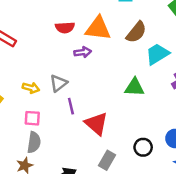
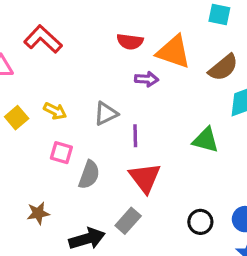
yellow arrow: (31, 88) -> (55, 111), moved
purple line: (71, 106) -> (135, 136), moved
gray semicircle: (34, 142) -> (89, 175), moved
gray rectangle: (107, 160) -> (128, 221), moved

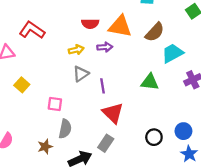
yellow arrow: (55, 111) -> (76, 50), moved, turned -32
gray semicircle: (89, 175) -> (65, 129), moved

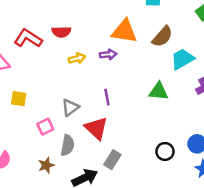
red semicircle: (90, 24) -> (61, 32), moved
gray triangle: (81, 74) -> (70, 107), moved
yellow square: (22, 85) -> (19, 99), turned -32
pink square: (55, 104) -> (45, 127), moved, turned -32
red triangle: (113, 113) -> (96, 128), moved

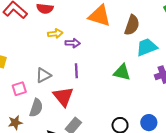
brown semicircle: (162, 37) -> (132, 25), turned -30
purple arrow: (108, 55) -> (73, 43), moved

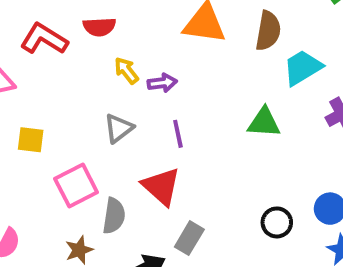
yellow arrow: (55, 34) -> (126, 71), turned -112
gray triangle: (43, 75) -> (119, 128), moved
pink square: (19, 89) -> (76, 185), size x1.5

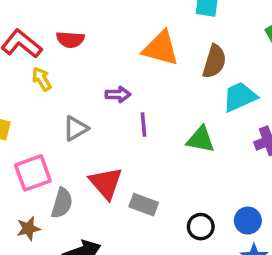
yellow arrow: (126, 71) -> (42, 79), moved
purple line: (178, 134) -> (143, 125), moved
gray rectangle: (189, 238) -> (144, 205), moved, turned 72

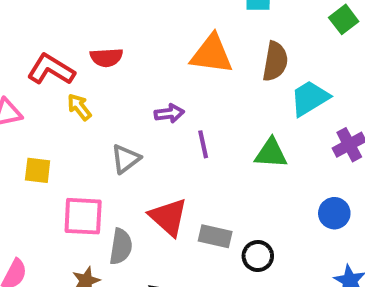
pink square: (33, 173) -> (83, 216), turned 30
blue circle: (248, 221) -> (334, 213), moved
black circle: (201, 227) -> (258, 256), moved

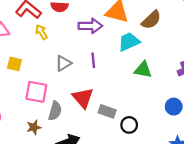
brown semicircle: (275, 61) -> (151, 20), turned 30
cyan trapezoid: (310, 98) -> (129, 42), moved
purple arrow: (169, 113) -> (90, 26), moved, size x1.5
purple line: (203, 144) -> (93, 60), moved

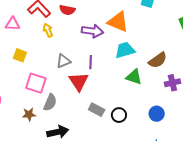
brown semicircle: (151, 20) -> (158, 60), moved
red triangle: (83, 98) -> (79, 82), moved
black circle: (129, 125) -> (119, 115), moved

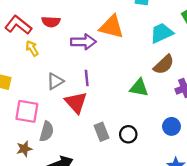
cyan trapezoid: (125, 50) -> (162, 33), moved
gray rectangle: (97, 110) -> (101, 132), turned 49

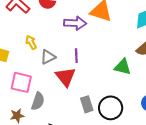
yellow arrow: (32, 48) -> (31, 42), moved
black circle: (128, 134) -> (111, 108), size x1.5

